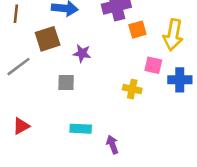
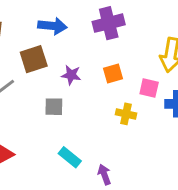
orange square: (137, 30) -> (113, 74), moved
cyan rectangle: (81, 129) -> (70, 157), turned 36

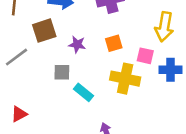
yellow cross: (126, 114) -> (125, 79), size x1.6
cyan rectangle: (70, 157) -> (83, 92), moved

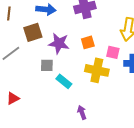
purple star: (77, 44) -> (59, 43), size x1.5

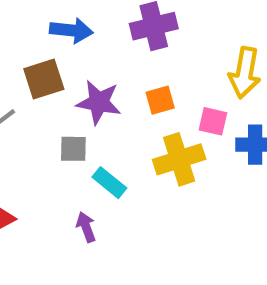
yellow cross: (97, 70) -> (179, 159), turned -30
purple arrow: (82, 112) -> (86, 227), moved

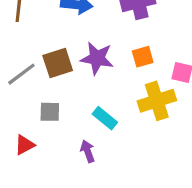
brown square: (44, 79) -> (58, 63), moved
gray square: (73, 149) -> (50, 112), moved

